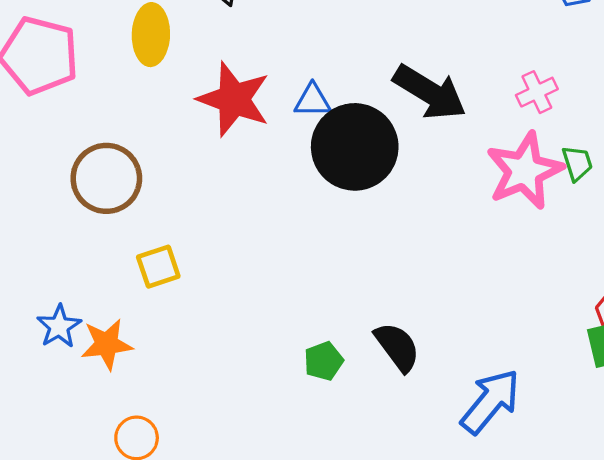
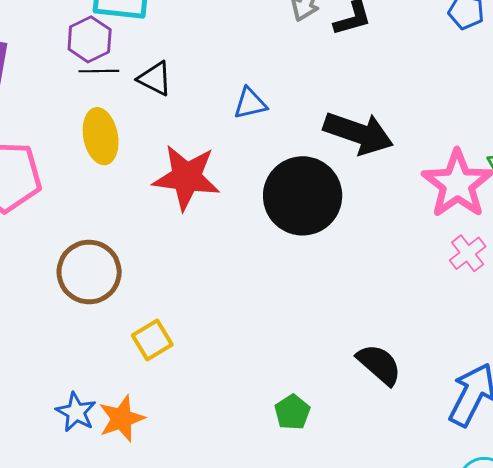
pink cross: (537, 92) -> (468, 253), moved
blue triangle: (313, 100) -> (250, 103), moved
green pentagon: (324, 361) -> (292, 412), moved

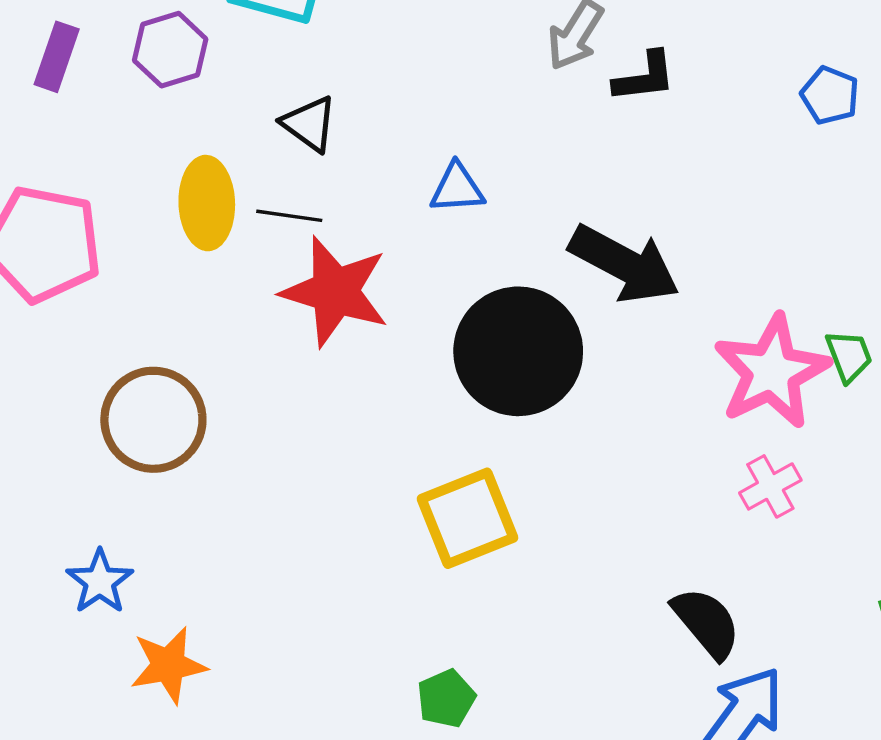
purple hexagon: (90, 39) -> (170, 50), moved
black line: (99, 71) -> (289, 216), moved
yellow square: (152, 340) -> (468, 518), moved, size x1.5
black semicircle: (379, 364) -> (706, 623), moved
blue star: (76, 412) -> (100, 582), moved

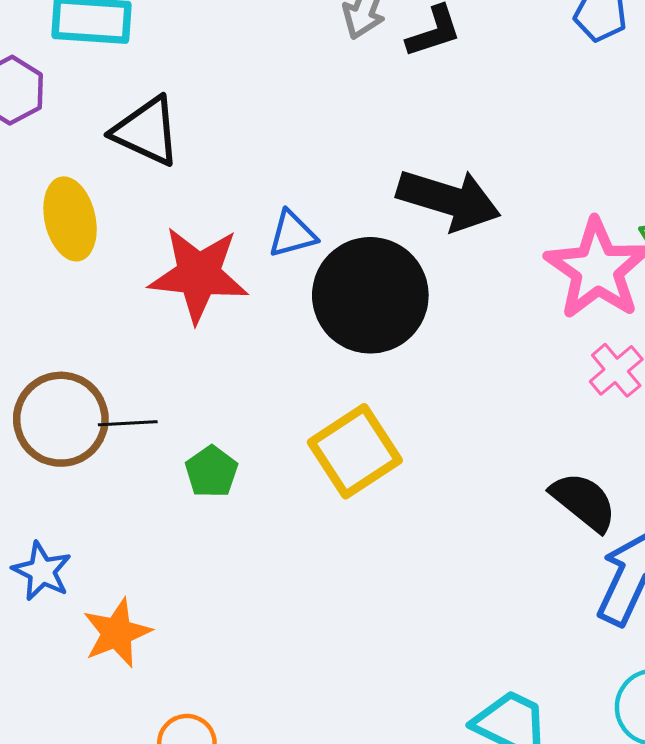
black triangle: (309, 124) -> (146, 131), size x1.4
blue triangle: (457, 188) -> (292, 234), moved
black line: (289, 216) -> (128, 423), moved
green pentagon: (446, 698) -> (212, 472), moved

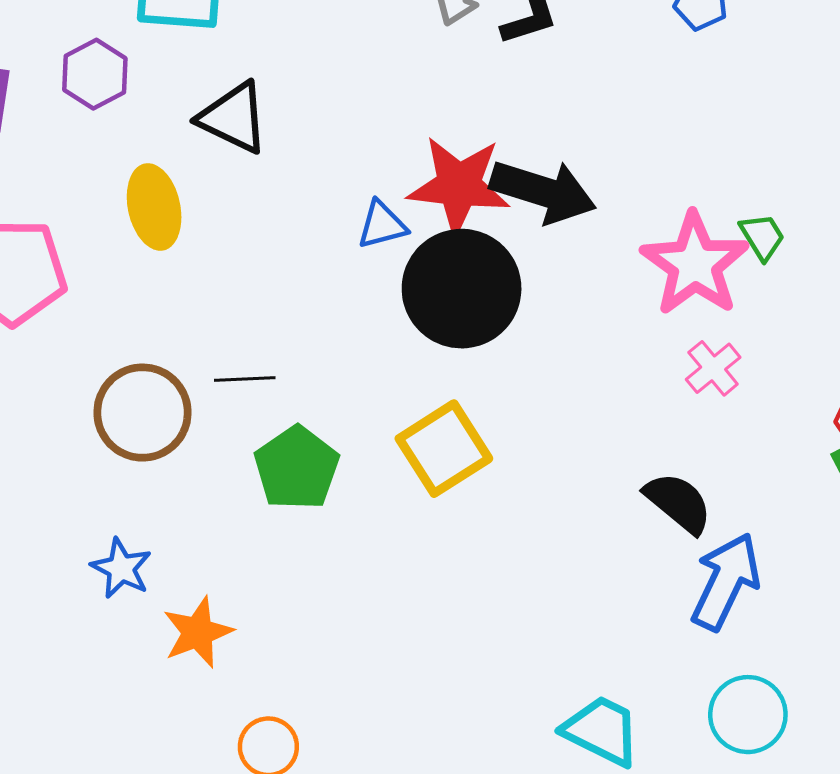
red star: (199, 275) -> (459, 185), moved
black line: (128, 423) -> (245, 379), moved
green pentagon: (212, 472) -> (297, 468), size x1.6

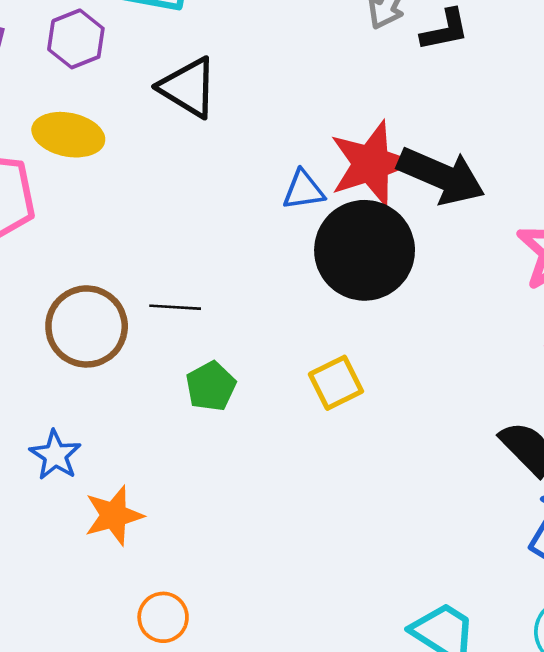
red star: (459, 185) -> (371, 164), turned -30
yellow ellipse: (154, 207) -> (68, 135), moved, turned -72
yellow square: (444, 449) -> (336, 383), size x0.7
green pentagon: (297, 468) -> (211, 386), size x0.7

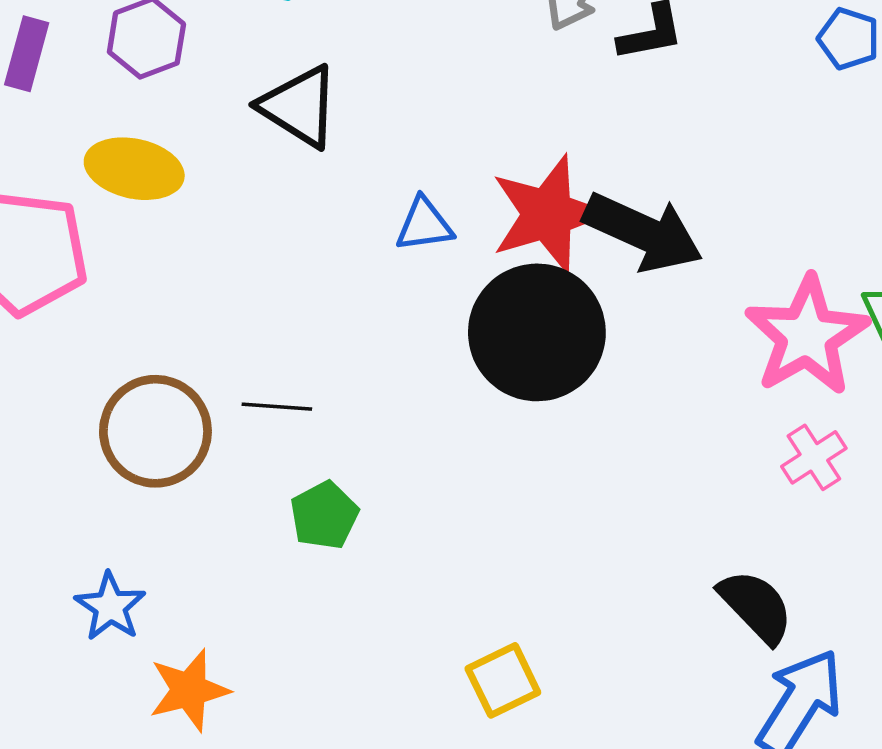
blue triangle: (303, 190) -> (424, 225), moved
yellow square: (336, 383) -> (503, 680), moved

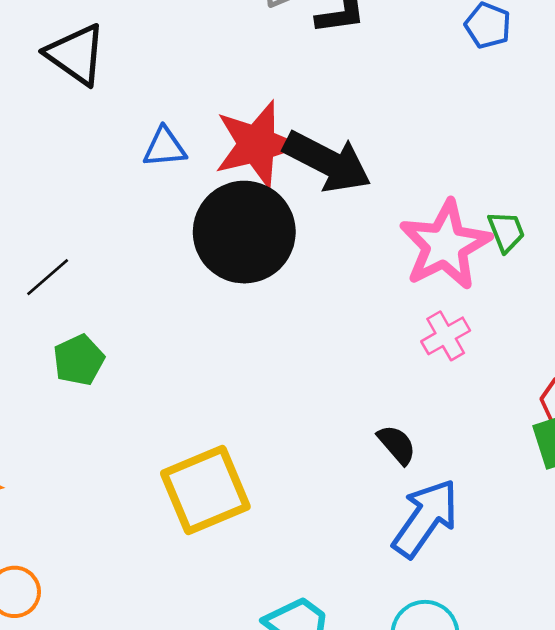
black line: (277, 407) -> (48, 277), turned -48
black semicircle: (756, 606) -> (397, 445), size x0.7
yellow square: (503, 680) -> (205, 490), size x1.6

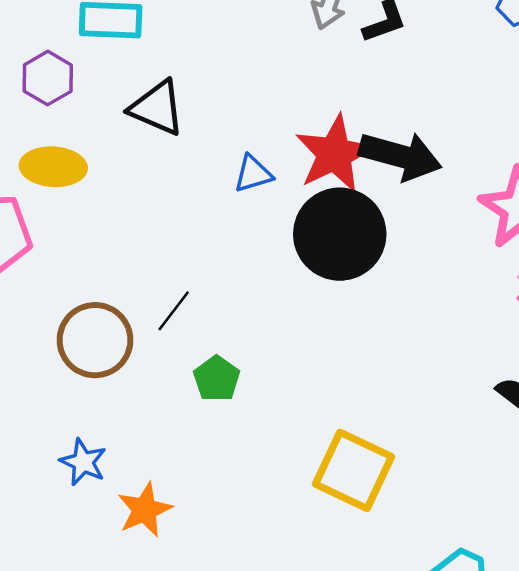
yellow square: (205, 490) -> (353, 470), turned -30

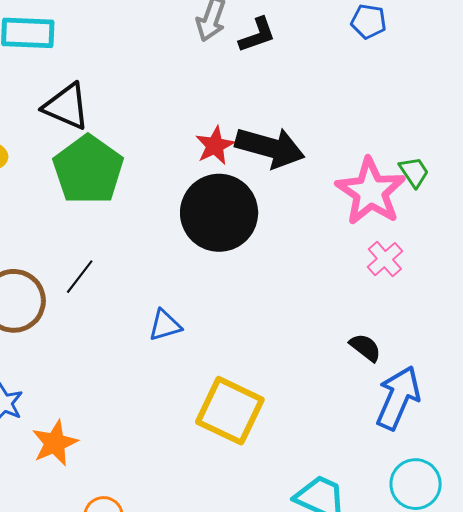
red star: (334, 154) -> (215, 146), size x0.6
blue triangle: (253, 174) -> (165, 325), moved
green pentagon: (217, 379) -> (88, 170), moved, size x1.8

